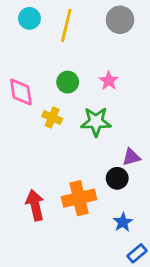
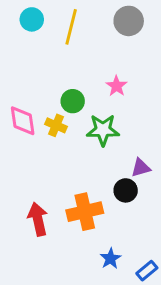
green circle: (68, 82) -> (73, 101), moved
pink diamond: (21, 92) -> (23, 121), moved
blue star: (123, 222) -> (110, 259), moved

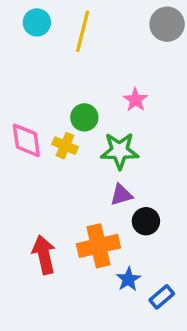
gray circle: (129, 21) -> (167, 24), moved
purple triangle: (141, 168) -> (121, 195), moved
blue star: (110, 259) -> (128, 279), moved
blue rectangle: (147, 271) -> (162, 297), moved

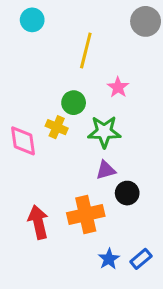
yellow line: (83, 31) -> (86, 51), moved
pink diamond: (26, 140) -> (23, 141), moved
blue star: (128, 279) -> (109, 259), moved

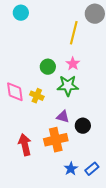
yellow line: (86, 51) -> (74, 33), moved
pink star: (118, 87) -> (73, 64), moved
yellow cross: (57, 127) -> (37, 96), moved
purple triangle: (106, 170) -> (63, 117), moved, turned 32

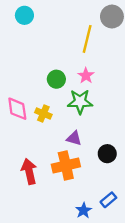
black circle: (83, 126) -> (107, 154), moved
blue star: (71, 169) -> (84, 210), moved

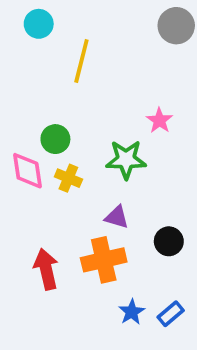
yellow line: (87, 39) -> (81, 61), moved
pink star: (86, 76) -> (159, 120), moved
green circle: (56, 79) -> (55, 139), moved
blue star: (84, 210) -> (132, 312), moved

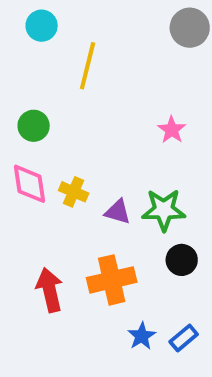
green circle: (55, 139) -> (34, 126), moved
green star: (126, 160) -> (164, 210), moved
purple triangle: (117, 217) -> (118, 212), moved

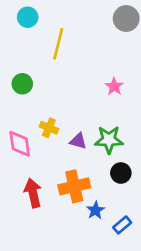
pink diamond: (30, 184) -> (20, 144), moved
blue star: (142, 336) -> (96, 210), moved

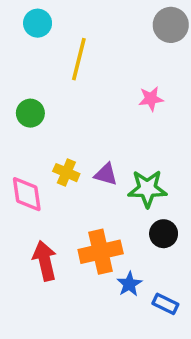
pink star: (114, 86) -> (151, 99), moved, turned 30
purple triangle: (78, 141) -> (106, 174), moved
blue rectangle: (122, 225) -> (165, 304), turned 66

